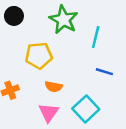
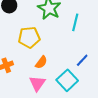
blue line: (104, 72) -> (82, 60), moved, turned -64
orange semicircle: (54, 87) -> (41, 62), turned -64

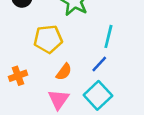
cyan line: (75, 22) -> (108, 36), moved
blue line: (82, 60) -> (99, 64), moved

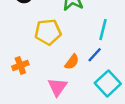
orange semicircle: (64, 72) -> (72, 62), moved
cyan square: (98, 95) -> (108, 83), moved

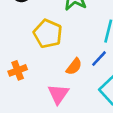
yellow pentagon: (48, 32) -> (48, 34), turned 30

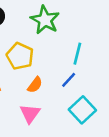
orange semicircle: (74, 66) -> (35, 85), moved

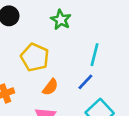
green star: (45, 20) -> (61, 20), size x0.7

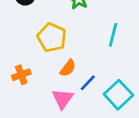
blue line: (85, 82) -> (88, 83), moved

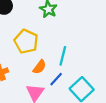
cyan line: (113, 35) -> (63, 56), moved

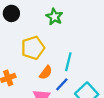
yellow pentagon: (26, 41) -> (33, 48), turned 30

